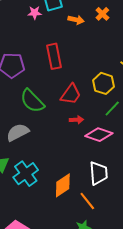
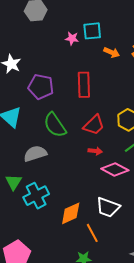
white trapezoid: (98, 173) -> (108, 207), turned 105

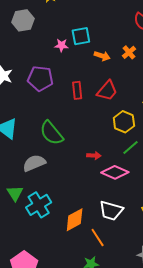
red rectangle: (84, 85) -> (77, 90), size x0.7
purple pentagon: (41, 87) -> (40, 79), moved
red trapezoid: (94, 125) -> (107, 91), moved

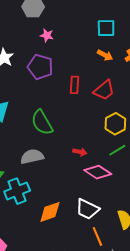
cyan square: (81, 36) -> (106, 28), moved
pink star: (61, 45) -> (47, 35), moved
gray semicircle: (34, 163) -> (32, 157), moved
orange line: (98, 237) -> (97, 236), moved

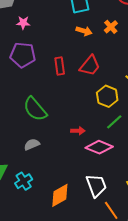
gray semicircle: (32, 157) -> (32, 144), size x0.7
cyan cross: (17, 191) -> (24, 181), size x0.7
white trapezoid: (87, 209) -> (96, 185), turned -125

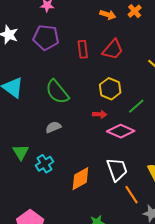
yellow hexagon: (107, 96) -> (110, 89), moved

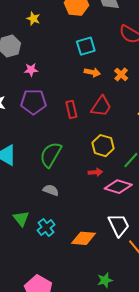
orange cross: (135, 11) -> (121, 74), moved
green semicircle: (57, 92) -> (51, 155), turned 76
gray semicircle: (53, 127) -> (51, 190), turned 49
orange diamond: (80, 179) -> (83, 238), turned 40

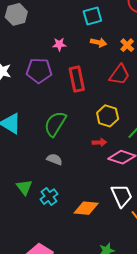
pink star: (31, 70) -> (59, 44), moved
red trapezoid: (101, 106) -> (120, 75), moved
red rectangle: (71, 109) -> (77, 79), size x1.4

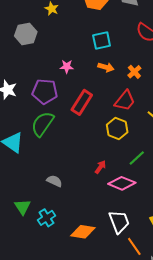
red rectangle: (77, 79) -> (82, 102), turned 40
yellow hexagon: (108, 116) -> (117, 128), moved
green semicircle: (55, 124) -> (42, 124), moved
red arrow: (99, 142) -> (100, 167), turned -56

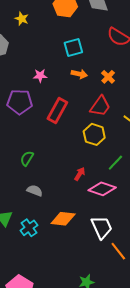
green semicircle: (42, 124) -> (27, 158), moved, size x0.6
orange diamond: (83, 232) -> (63, 219), moved

